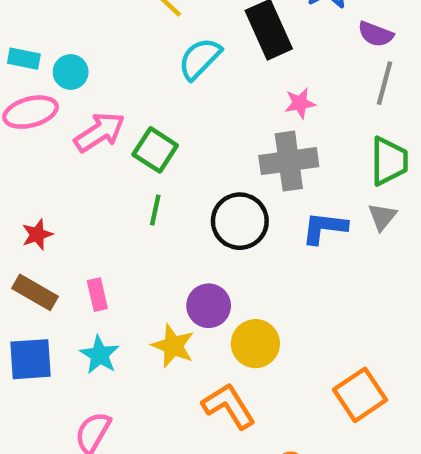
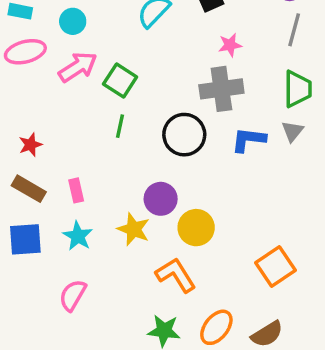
cyan circle: (71, 72) -> (73, 21), moved

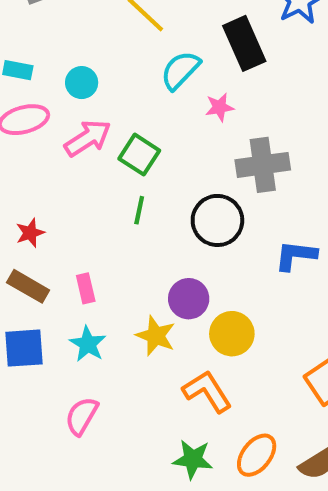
pink star: (230, 45) -> (220, 107), moved
blue L-shape: (249, 140) -> (296, 255), moved

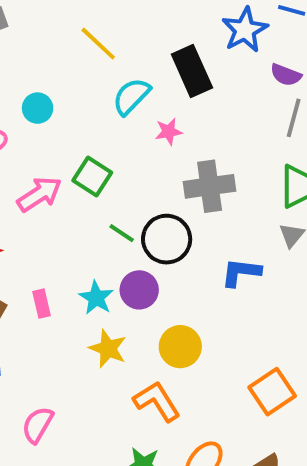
pink arrow: (88, 138) -> (40, 194), moved
green line: (139, 210) -> (122, 233), moved, turned -68
purple circle: (189, 299) -> (139, 290), moved
cyan star: (88, 344) -> (96, 298), moved

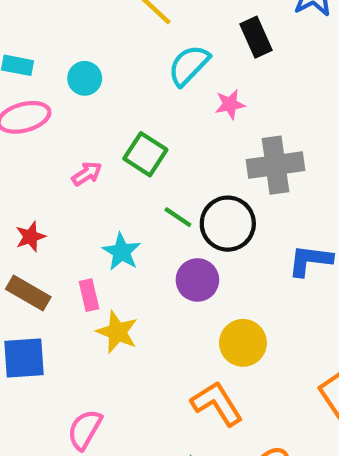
black rectangle: (192, 71) -> (256, 37), size x0.7
pink arrow: (40, 194) -> (87, 174), size x0.6
cyan star: (96, 298) -> (122, 252), moved
yellow star: (108, 349) -> (117, 332), moved

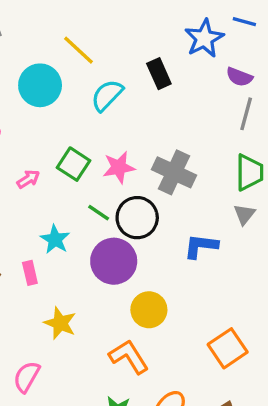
cyan circle: (85, 78) -> (40, 85), moved, size x1.6
pink star: (230, 104) -> (119, 167), moved, size x1.4
gray cross: (275, 165) -> (174, 172), turned 33
purple circle: (197, 280) -> (114, 261), size x1.4
yellow star: (117, 332) -> (60, 323), moved

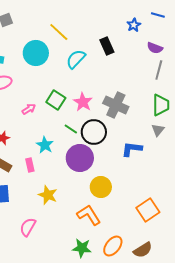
blue star: (204, 38) -> (134, 25), size x0.6
pink star: (119, 167) -> (83, 102), turned -30

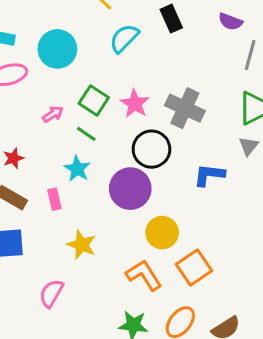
purple semicircle: (155, 48) -> (230, 22), moved
cyan circle: (36, 53) -> (57, 49), moved
green line: (71, 129) -> (86, 134), moved
orange square: (148, 210) -> (194, 267), moved

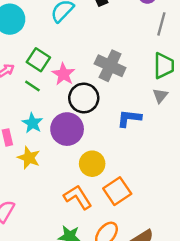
pink star: (135, 104) -> (63, 74), moved
cyan star: (77, 169) -> (32, 123), moved
yellow star: (82, 245) -> (29, 158), moved

